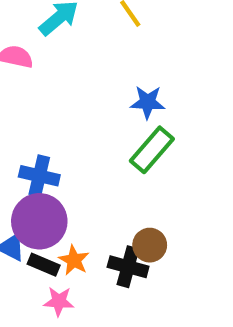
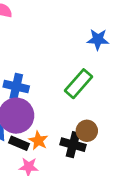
blue star: (148, 102) -> (98, 39), moved
green rectangle: (152, 150) -> (79, 84), moved

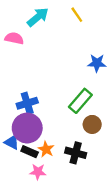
blue cross: (16, 86) -> (27, 103), turned -30
brown circle: (87, 131) -> (92, 124), moved

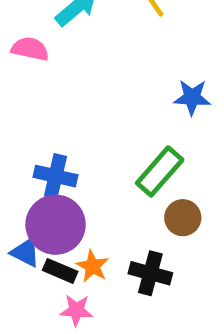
blue cross: (27, 103) -> (56, 176), turned 30

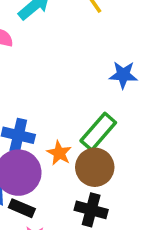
brown circle: (183, 218) -> (95, 167), moved, size x1.4
orange star: (93, 266) -> (59, 153), moved

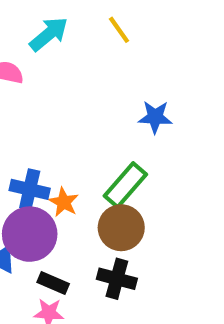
orange star: (59, 153) -> (64, 202), moved
black rectangle: (22, 208) -> (53, 283), moved

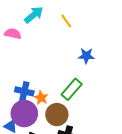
yellow line: (119, 30) -> (66, 21), moved
brown circle: (121, 228) -> (57, 115), moved

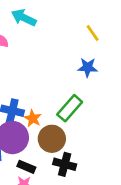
cyan arrow: (34, 15) -> (24, 18), turned -114
yellow line: (66, 21) -> (93, 33), moved

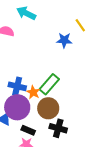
blue star: (88, 67) -> (64, 40), moved
green rectangle: (70, 108) -> (49, 84), moved

